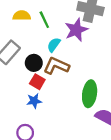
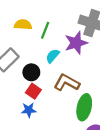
green line: (44, 20) -> (45, 30), turned 42
brown L-shape: (56, 66) -> (67, 83), moved

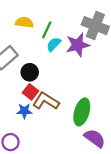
cyan semicircle: (53, 56) -> (54, 44), moved
brown L-shape: (67, 83) -> (46, 101), moved

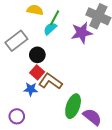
cyan semicircle: (54, 44) -> (50, 29), moved
green ellipse: (82, 112) -> (73, 106), moved

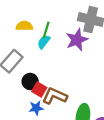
black circle: (37, 55) -> (30, 81), moved

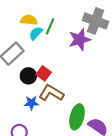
cyan semicircle: (44, 42) -> (36, 33), moved
red square: (39, 89) -> (44, 73), moved

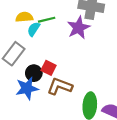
green line: (50, 26) -> (47, 20), turned 63
blue star: (31, 103) -> (27, 88), moved, size x1.5

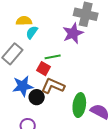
green line: (47, 20) -> (53, 57), moved
black circle: (34, 73) -> (37, 97), moved

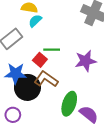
purple star: (73, 33) -> (86, 61), moved
black circle: (37, 97) -> (27, 87), size x1.6

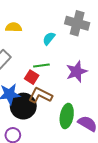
cyan semicircle: (35, 21) -> (49, 39), moved

